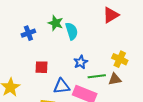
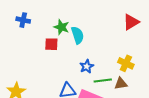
red triangle: (111, 15) -> (131, 22), moved
blue cross: (28, 33) -> (23, 20), moved, turned 32
red square: (41, 67) -> (51, 44), moved

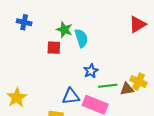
yellow cross: (126, 63) -> (139, 82), moved

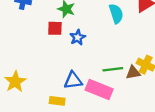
cyan semicircle: (81, 38) -> (116, 14), moved
blue star: (91, 71) -> (78, 37), moved

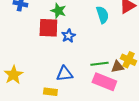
red square: (55, 28) -> (48, 28), size x1.5
pink rectangle: (99, 90) -> (104, 82), moved

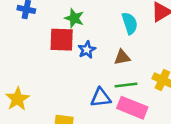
brown triangle: (117, 67) -> (122, 57), moved
blue triangle: (64, 74) -> (101, 98), moved

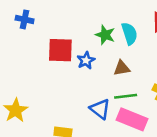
green star: (74, 18) -> (105, 35), moved
blue triangle: (101, 98) -> (100, 109), turned 45

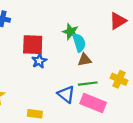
cyan semicircle: (129, 34) -> (79, 43), moved
blue star: (86, 60) -> (39, 61), moved

